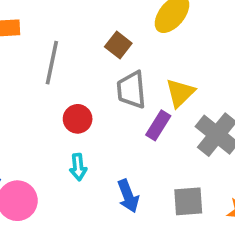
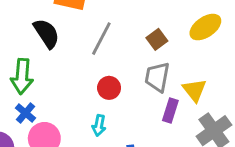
yellow triangle: (180, 93) -> (194, 90), turned -40
purple rectangle: (158, 125) -> (170, 111), turned -30

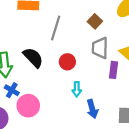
black semicircle: (46, 33) -> (33, 58), moved
cyan arrow: (99, 125) -> (77, 89), moved

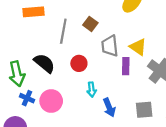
brown square: (95, 21) -> (90, 24), moved
pink circle: (28, 106) -> (51, 101), moved

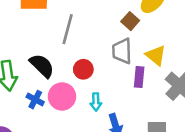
brown square: (90, 24) -> (130, 21), moved
blue cross: (27, 98) -> (35, 100), moved
pink circle: (51, 101) -> (62, 96), moved

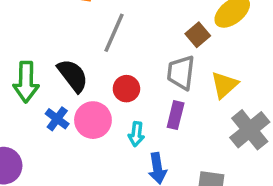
yellow triangle: (156, 55) -> (224, 85), turned 30
purple rectangle: (139, 77) -> (176, 115), moved

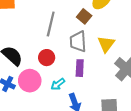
gray line: (114, 33) -> (51, 24), moved
cyan arrow: (136, 134) -> (58, 84), turned 56

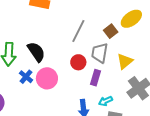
red circle: (47, 58) -> (78, 62), moved
cyan arrow: (58, 84) -> (106, 101), moved

